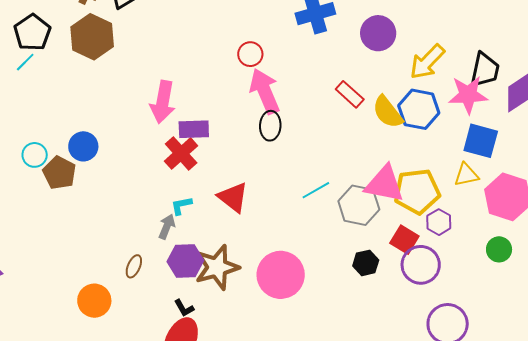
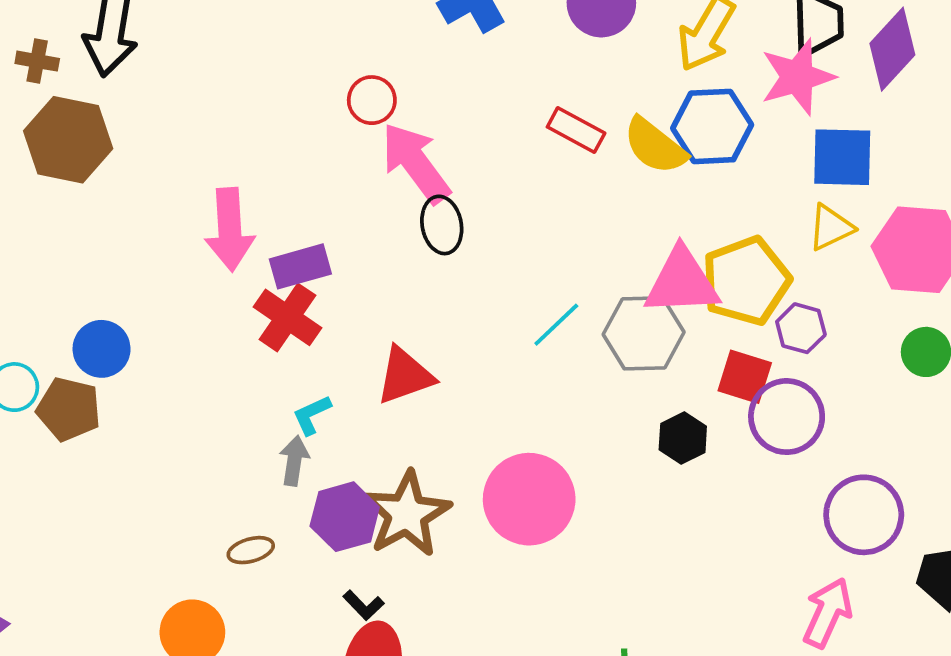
red triangle: (233, 197) -> (405, 376), turned -44
brown ellipse: (134, 266) -> (251, 550), turned 65

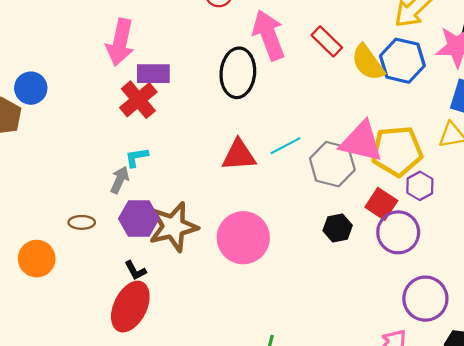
pink arrow: (416, 163) -> (269, 35), moved
black ellipse: (442, 225) -> (238, 73), size x1.5
red triangle: (405, 376) -> (239, 155), moved

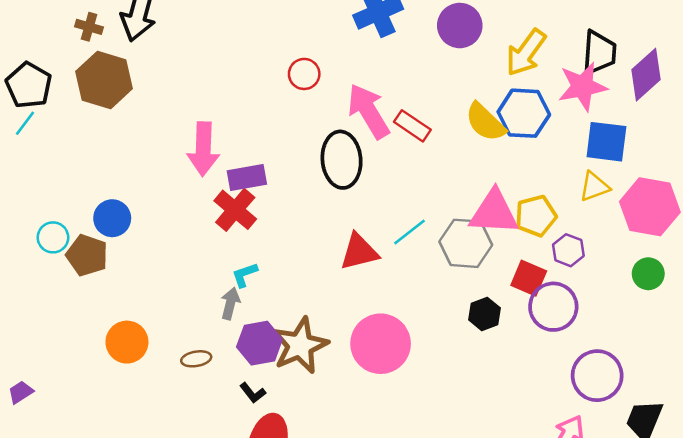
red rectangle: (327, 41) -> (412, 126), moved
yellow pentagon: (397, 151) -> (536, 216), size x0.7
orange circle: (37, 259) -> (127, 342), moved
black L-shape: (135, 270) -> (253, 393), moved

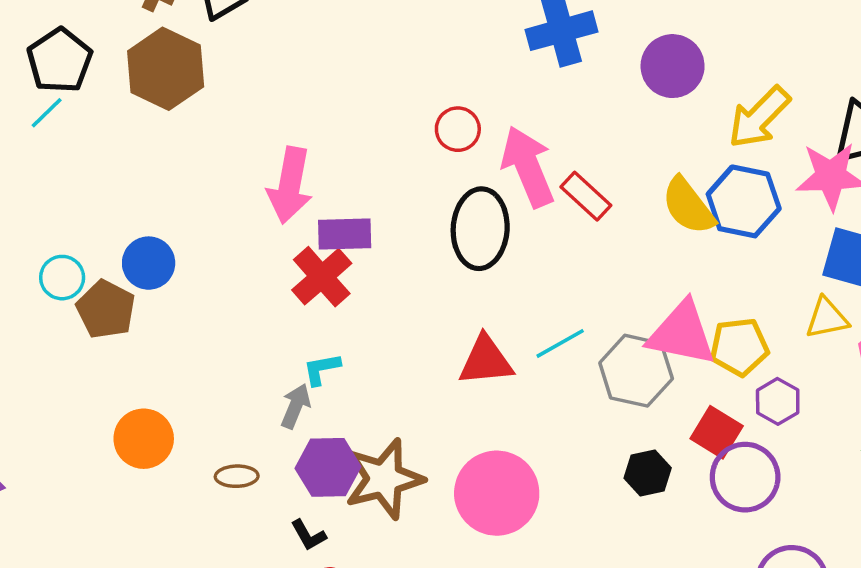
red circle: (304, 74) -> (458, 129), moved

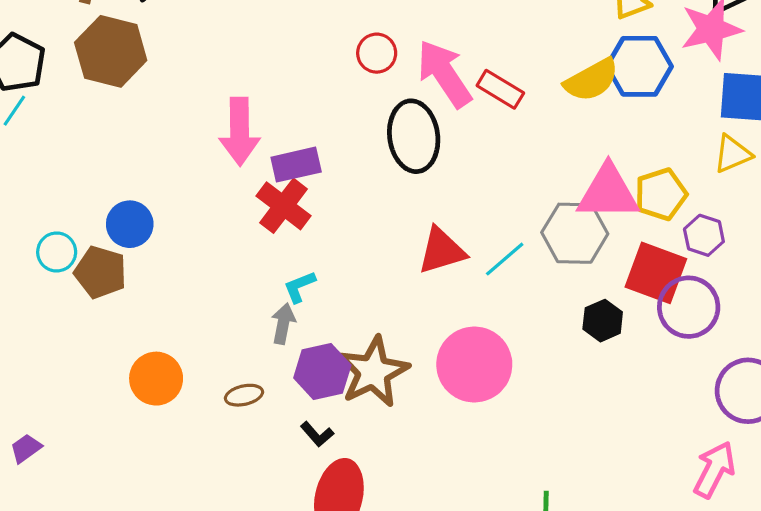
yellow semicircle: (688, 206) -> (592, 80), turned -70
cyan line: (560, 343) -> (505, 259), moved
red square: (717, 432) -> (656, 273), size x1.4

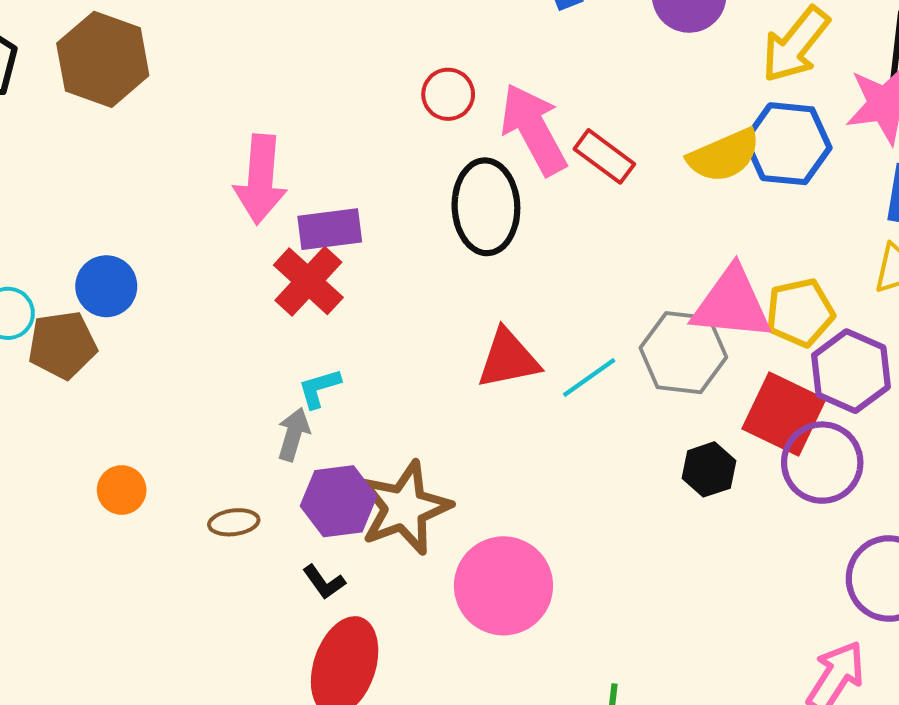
purple hexagon: (704, 235) -> (851, 371), size x1.5
brown pentagon: (100, 272) -> (62, 345), turned -30
pink circle: (474, 365) -> (503, 586), moved
orange circle: (156, 379) -> (122, 490), size x0.7

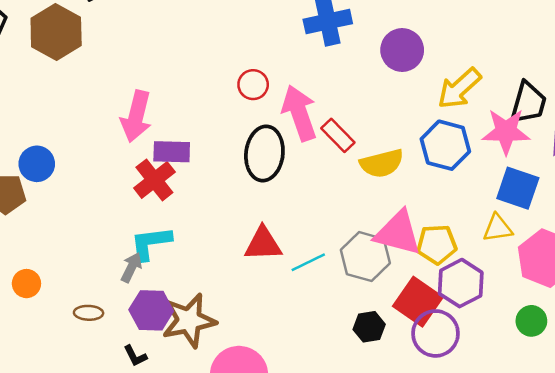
yellow semicircle: (724, 156) -> (382, 163), moved
cyan L-shape: (319, 388) -> (151, 243), size x1.6

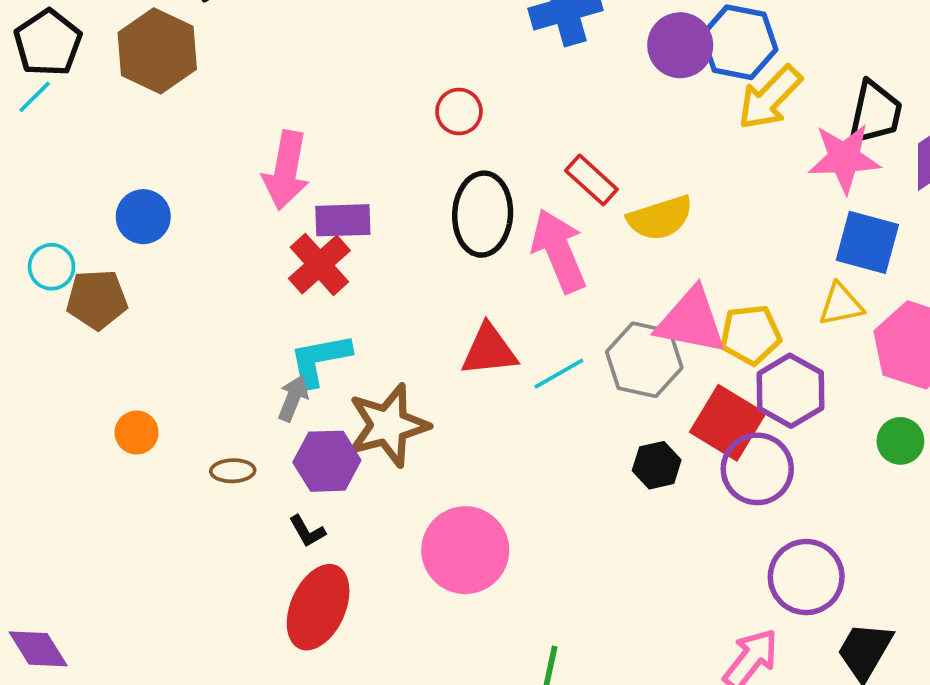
pink arrow: (299, 113) -> (559, 251), moved
blue hexagon: (445, 145) -> (739, 42), moved
blue circle: (37, 164) -> (143, 217), moved
brown star: (189, 320) -> (388, 425), moved

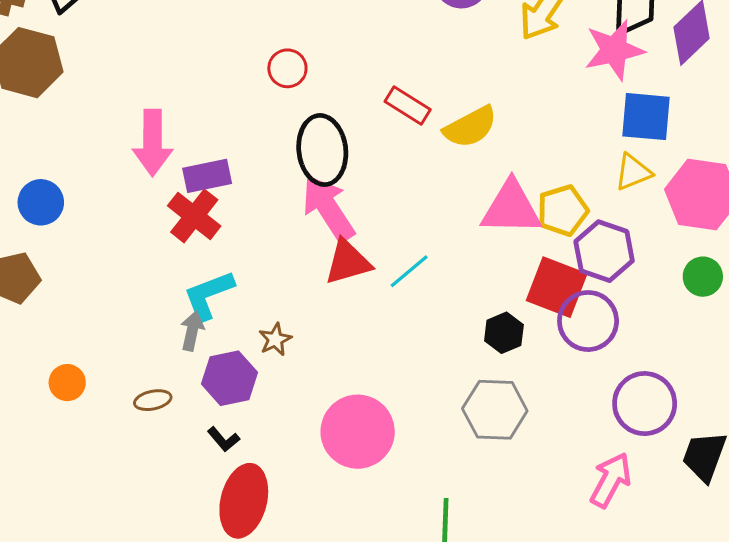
pink arrow: (559, 251) -> (328, 208), moved
gray hexagon: (644, 360) -> (495, 410), moved
brown star: (388, 425) -> (275, 339), size x0.5

